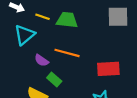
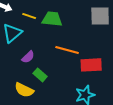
orange line: (67, 53) -> (67, 50), moved
purple semicircle: (41, 60) -> (28, 57), turned -80

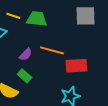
purple semicircle: (28, 57) -> (26, 54), moved

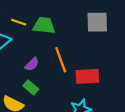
orange line: (52, 50) -> (61, 60), turned 55

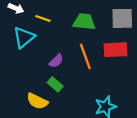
green trapezoid: (44, 25) -> (84, 22), moved
red rectangle: (87, 76) -> (115, 50), moved

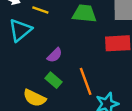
orange line: (85, 56) -> (86, 81), moved

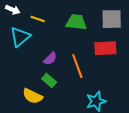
orange line: (86, 81) -> (77, 66), moved

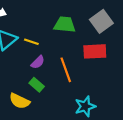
yellow line: (38, 19) -> (31, 42), moved
gray square: (112, 19) -> (101, 21), turned -35

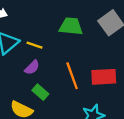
red rectangle: (95, 51) -> (104, 77), moved
purple semicircle: (38, 62) -> (32, 67), moved

